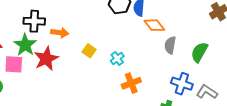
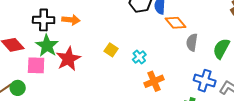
black cross: (34, 21) -> (44, 20), moved
orange arrow: (60, 33) -> (71, 20), moved

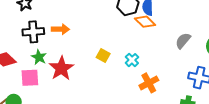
orange diamond: (176, 23) -> (145, 22), moved
gray semicircle: (192, 42) -> (183, 41), turned 36
green star: (47, 46) -> (39, 57), size x0.7

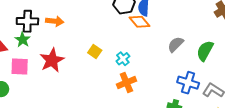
green star: (39, 57) -> (23, 40), moved
orange cross: (149, 83) -> (126, 83), moved

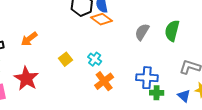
orange arrow: (55, 21) -> (29, 39), moved, turned 150
yellow square: (95, 51) -> (65, 59), turned 32
blue cross: (188, 83) -> (147, 78), moved

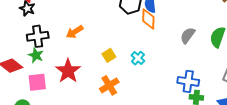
orange diamond: (101, 19) -> (148, 19), turned 50
orange cross: (104, 81) -> (109, 85), moved

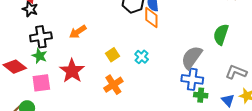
gray semicircle: (188, 35) -> (192, 57), moved, size x1.4

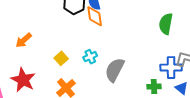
cyan cross: (142, 57) -> (90, 57), turned 32
gray semicircle: (192, 57) -> (115, 70), moved
blue cross: (192, 79) -> (171, 68), moved

